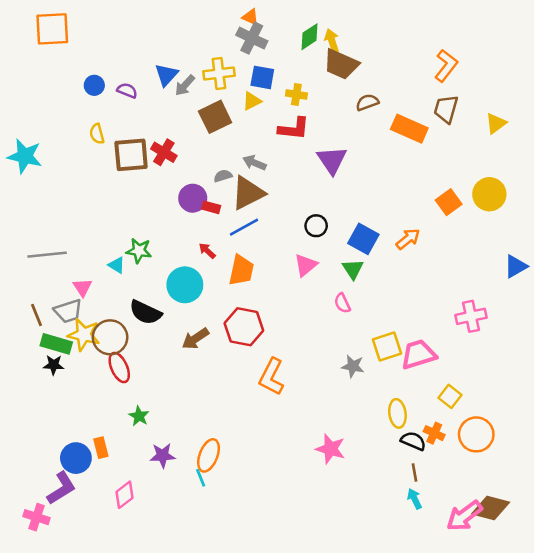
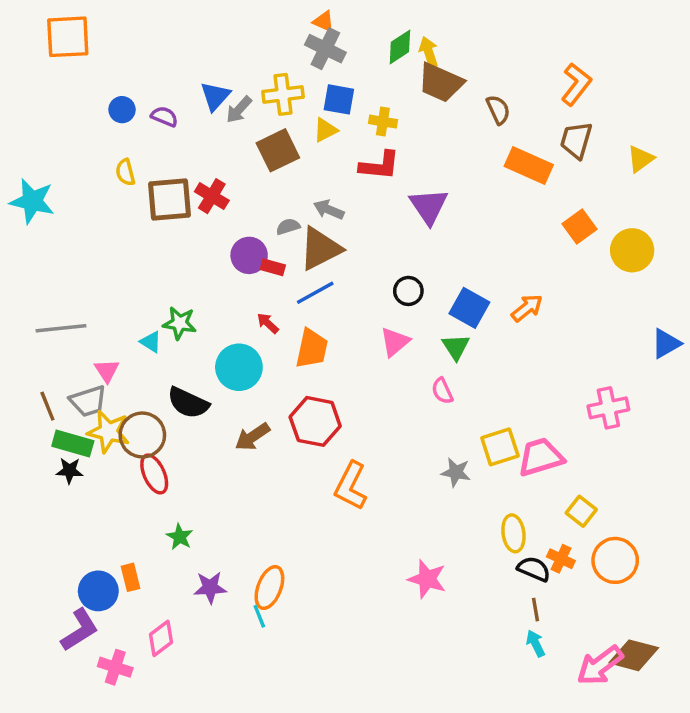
brown semicircle: (367, 102) -> (498, 110), moved, turned 85
orange square: (449, 202) -> (580, 227), moved
pink cross: (37, 517) -> (115, 667), moved

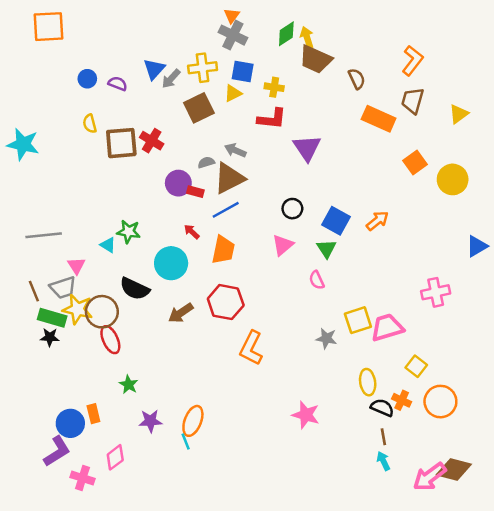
orange triangle: (324, 22) -> (232, 16), turned 42

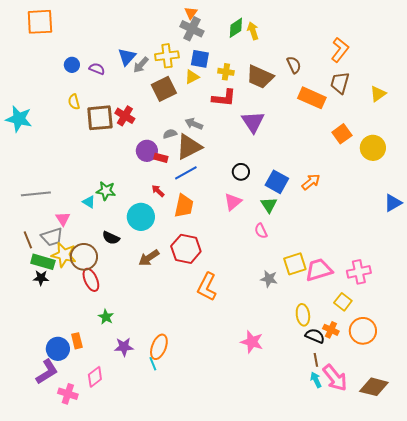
brown trapezoid: (315, 59) -> (260, 77), moved
black semicircle: (135, 289) -> (111, 238), size x0.7
pink cross: (436, 292) -> (359, 272), moved
pink arrow: (430, 477) -> (335, 378), moved, turned -92

